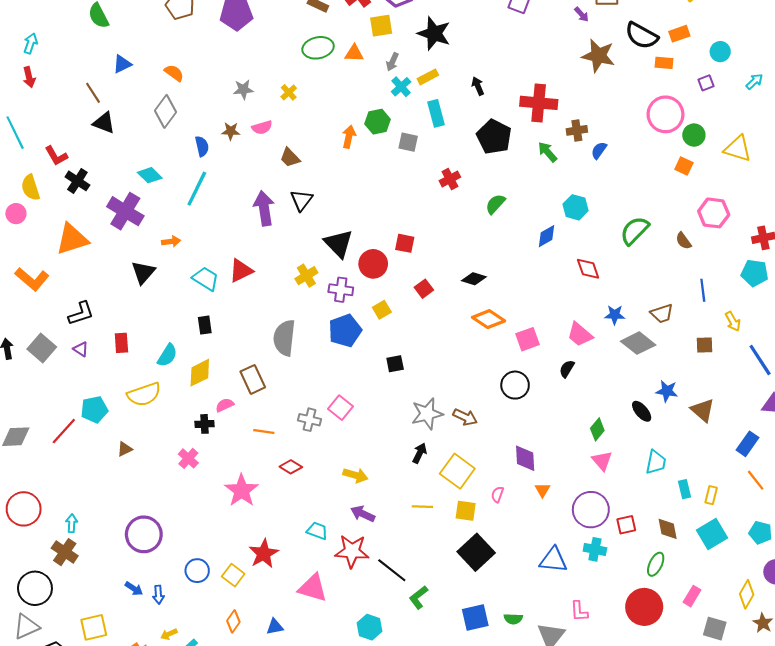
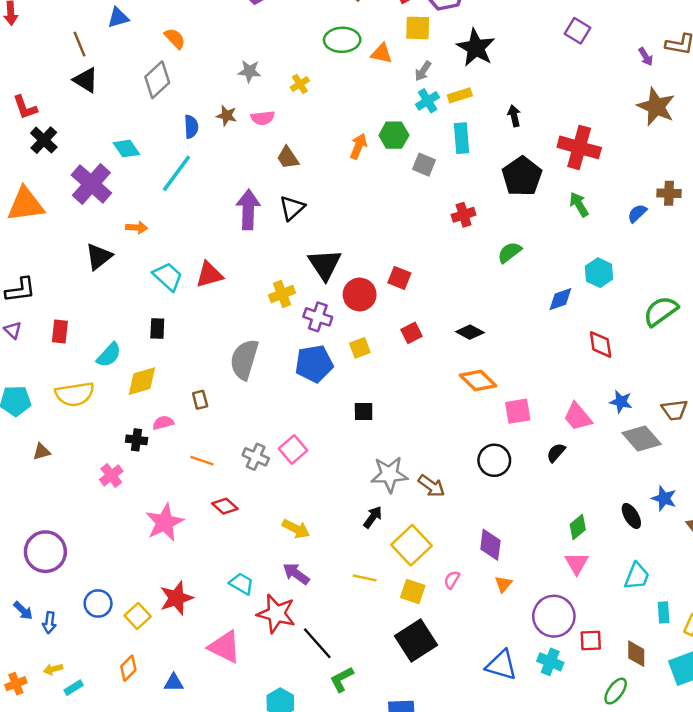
brown cross: (577, 130) -> (669, 193), moved
brown rectangle: (253, 379) -> (200, 400), size x0.6

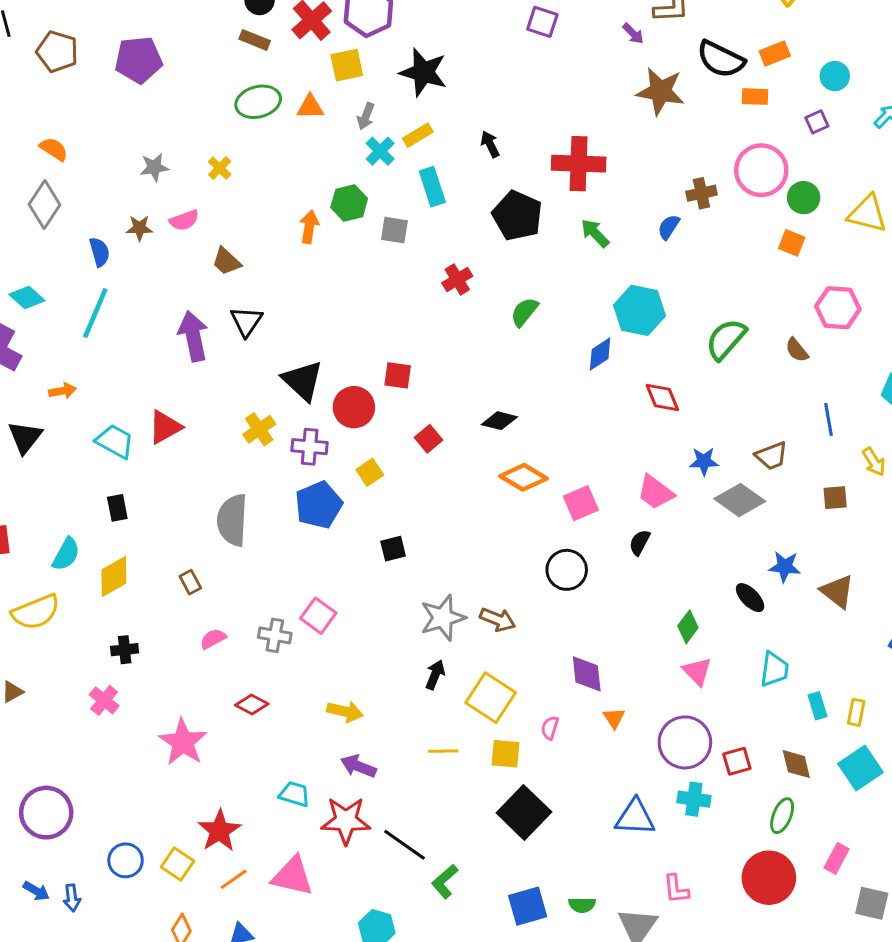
cyan hexagon: (599, 273) -> (639, 310), size x1.4
pink semicircle: (163, 423) -> (213, 639), moved
orange line: (202, 461) -> (234, 879), moved, turned -40

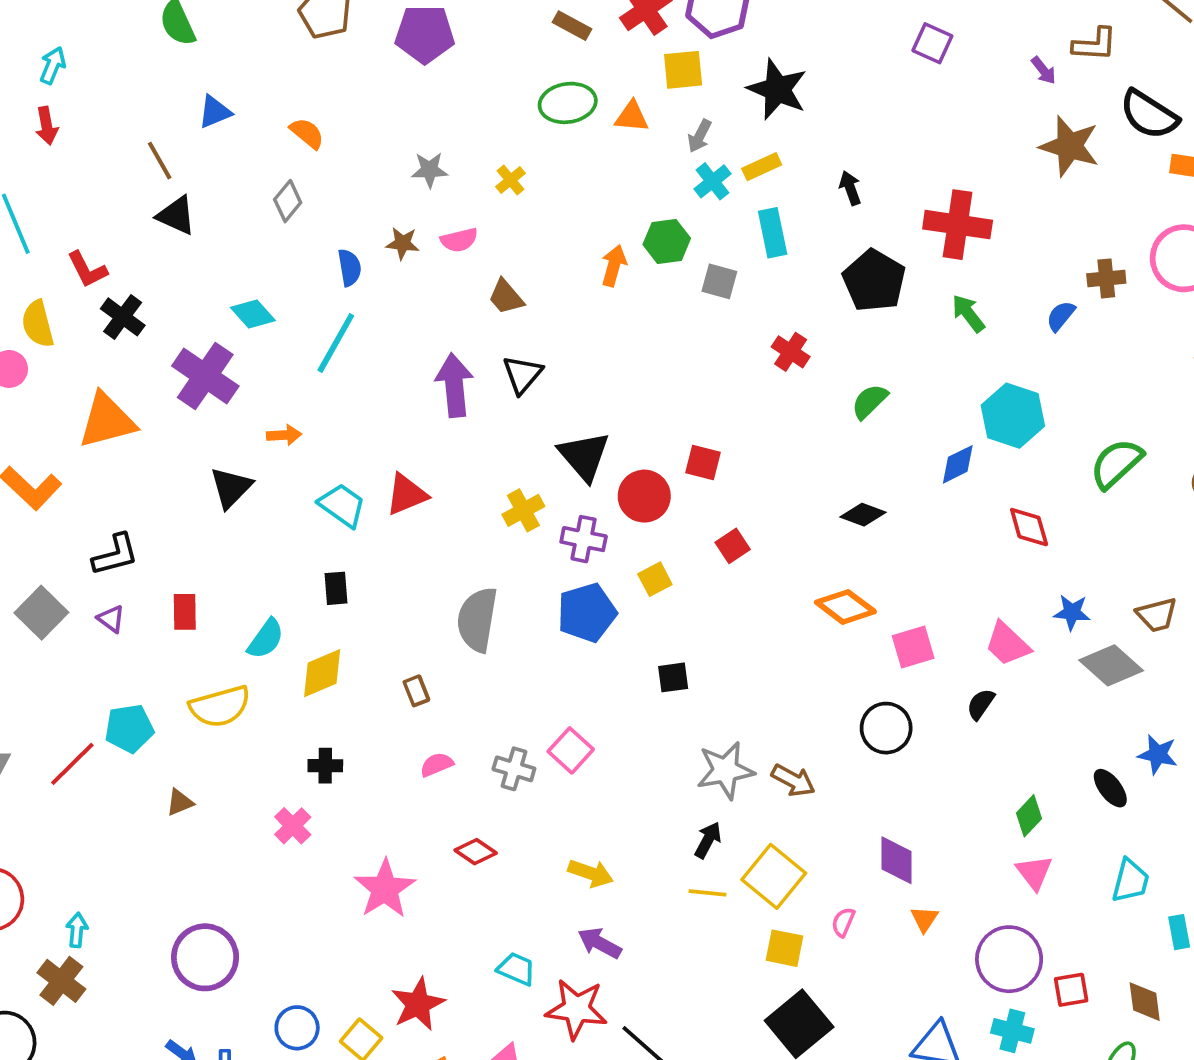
gray diamond: (44, 205) -> (288, 201), size x0.7
red cross: (457, 280) -> (791, 352), turned -32
black diamond: (499, 421) -> (863, 515), moved
yellow line: (443, 751) -> (708, 893), moved

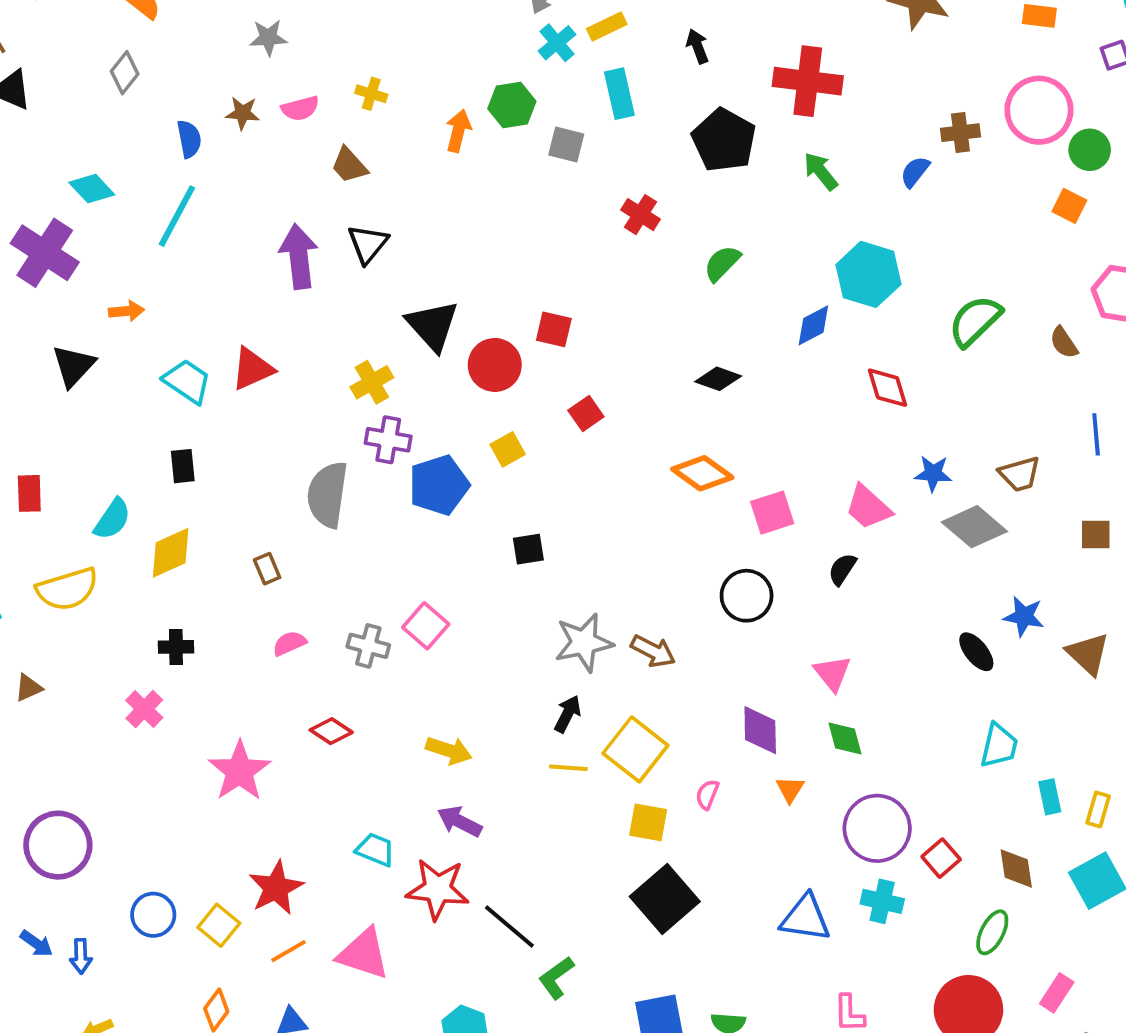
yellow cross: (511, 180) -> (371, 94), moved, turned -32
purple cross: (584, 539) -> (388, 440), moved
green diamond: (1029, 816) -> (845, 738), moved, turned -57
pink triangle: (1034, 873) -> (832, 673), moved
red square: (1071, 990) -> (941, 858), turned -30

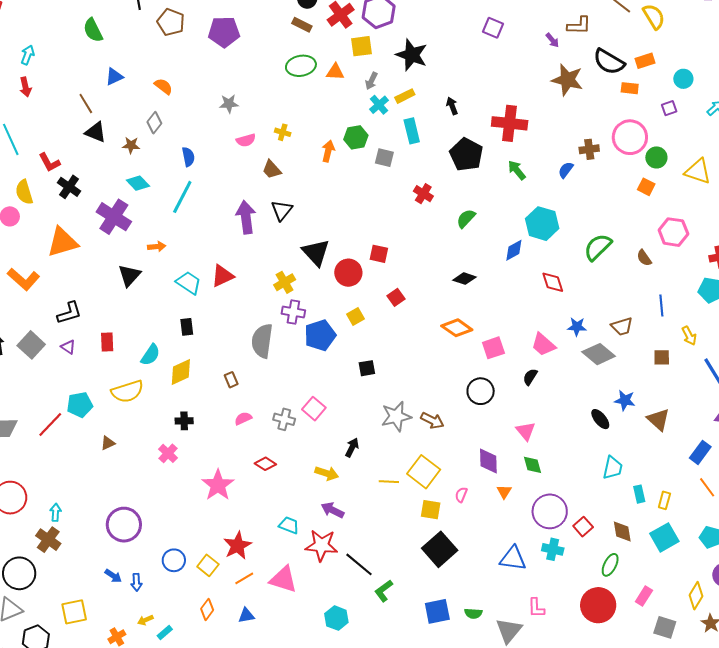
brown star: (243, 113) -> (131, 145), moved
black arrow: (568, 714) -> (352, 448), moved

